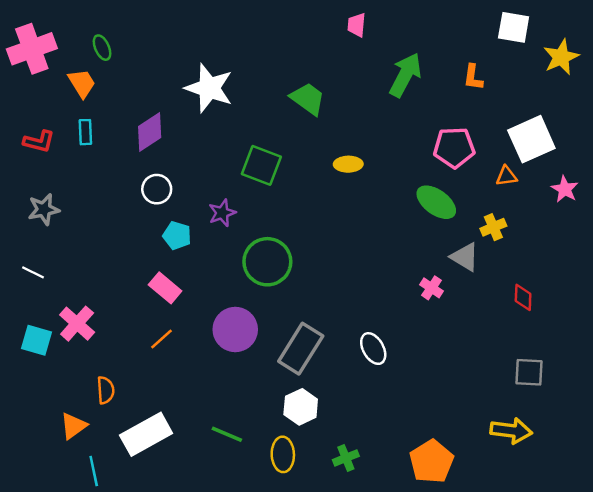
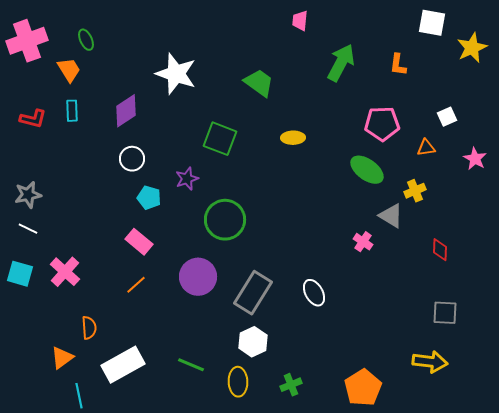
white square: (531, 139) -> (447, 117), size x0.5
gray star: (44, 209) -> (28, 195), moved
cyan square: (37, 340) -> (20, 274), moved

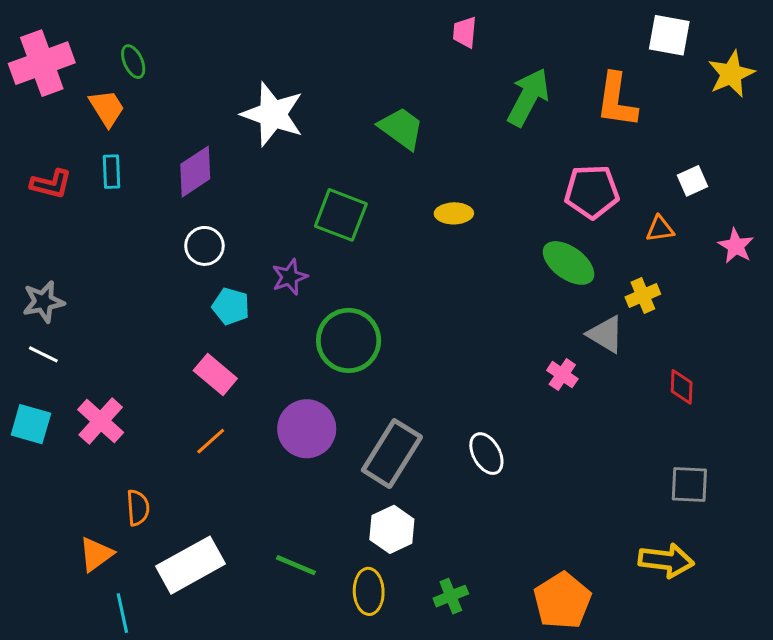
orange L-shape: (398, 65) -> (617, 100), size x1.6

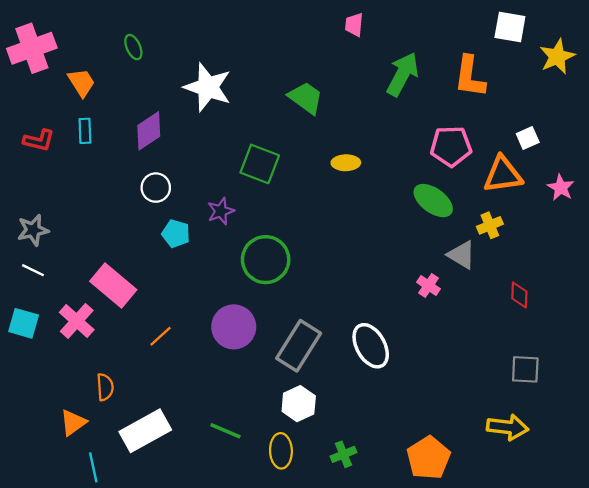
green ellipse: (133, 62) -> (133, 47), moved
orange triangle: (660, 229) -> (503, 175), size x1.8
pink rectangle: (215, 375) -> (113, 286), moved, size x1.4
white ellipse: (486, 454) -> (371, 346), size x1.4

